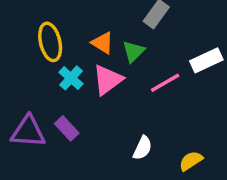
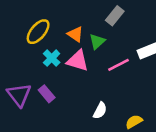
yellow ellipse: (50, 42) -> (38, 32), turned 50
pink triangle: (108, 80) -> (78, 61), turned 50
purple triangle: (28, 132) -> (19, 95), turned 45

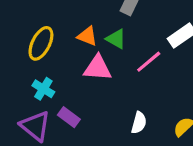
green triangle: (97, 41) -> (116, 39), turned -35
cyan cross: (52, 58) -> (43, 89), moved

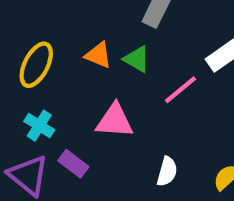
pink triangle: (98, 68) -> (115, 121), moved

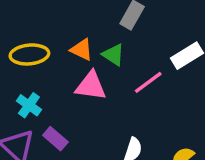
yellow ellipse: (36, 65) -> (29, 54), turned 54
pink triangle: (115, 121) -> (91, 86), moved

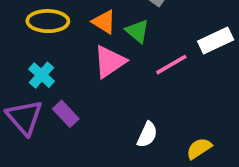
pink triangle: (91, 86) -> (110, 62), turned -48

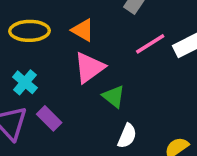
green triangle: (137, 31) -> (114, 96), moved
pink line: (171, 65) -> (150, 44), moved

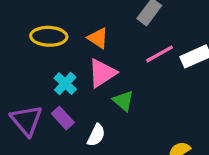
cyan cross: (25, 82) -> (65, 84), moved
white semicircle: (127, 136) -> (96, 135), moved

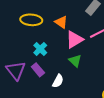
pink triangle: (102, 73) -> (74, 40), moved

